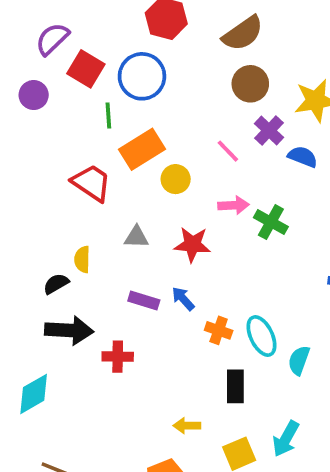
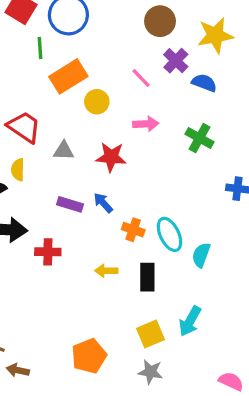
red trapezoid: (92, 183) -> (24, 127), moved
green cross: (271, 222) -> (199, 138), moved
yellow arrow: (187, 426) -> (106, 271), moved

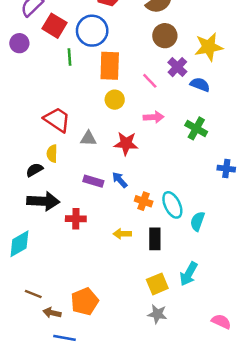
orange rectangle: (68, 76) -> (110, 66), moved, turned -56
orange pentagon: (89, 356) -> (85, 301), moved

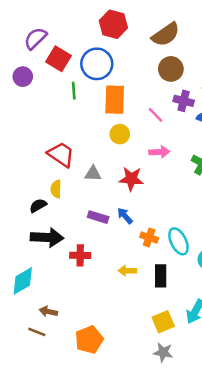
purple cross: (177, 67) -> (184, 101), turned -30
brown arrow: (52, 313) -> (48, 312), moved

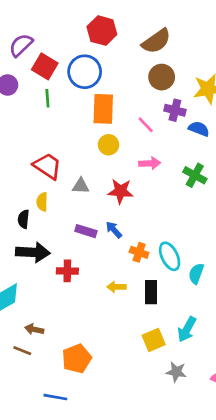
green line: (74, 91) -> (47, 98), moved
black semicircle: (38, 206) -> (24, 219), turned -54
gray star: (163, 352) -> (176, 372), moved

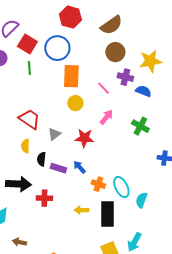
pink arrow: (150, 163) -> (106, 117), turned -49
gray triangle: (81, 186) -> (54, 134), turned -40
black semicircle: (24, 219) -> (41, 159), moved
black rectangle: (151, 292) -> (107, 214), size x1.4

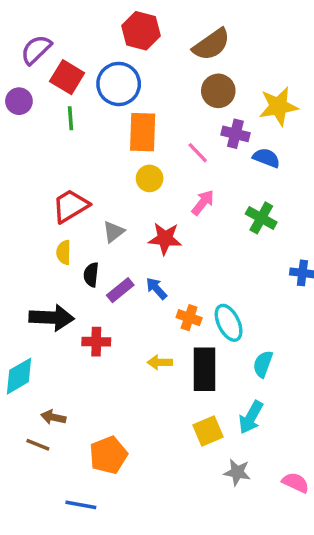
red trapezoid: (29, 119) -> (71, 206), turned -65
purple rectangle: (58, 168) -> (120, 290), turned -56
cyan semicircle: (141, 200) -> (263, 364), moved

